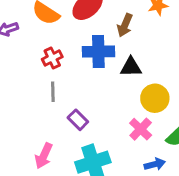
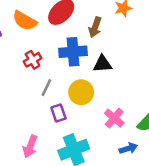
gray line: (53, 92) -> (46, 88), moved, turned 30
yellow circle: (155, 98) -> (81, 92), moved
purple rectangle: (78, 120) -> (58, 113), turned 30

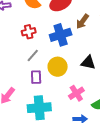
blue cross: (73, 52) -> (61, 35), turned -30
black triangle: (102, 64) -> (88, 63), moved

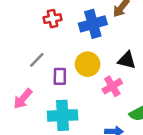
gray line: (33, 55) -> (37, 60), moved
pink cross: (76, 93) -> (112, 86), moved

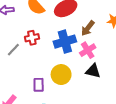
gray line: (37, 60) -> (13, 50), moved
pink cross: (112, 86) -> (88, 50), moved

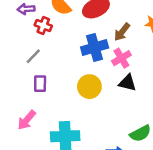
red cross: (32, 38) -> (43, 25), moved, turned 32
purple rectangle: (39, 85) -> (40, 84), moved

